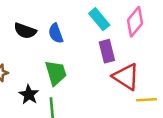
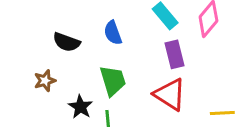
black semicircle: (25, 31) -> (67, 42), moved
red triangle: (126, 77) -> (170, 95), moved

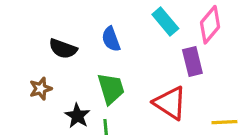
purple rectangle: (174, 54) -> (192, 61), moved

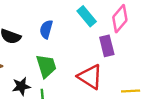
blue semicircle: (111, 39) -> (46, 29), turned 36
black star: (77, 116) -> (21, 86), turned 30

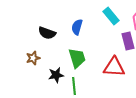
red triangle: (90, 77) -> (114, 67), turned -30

